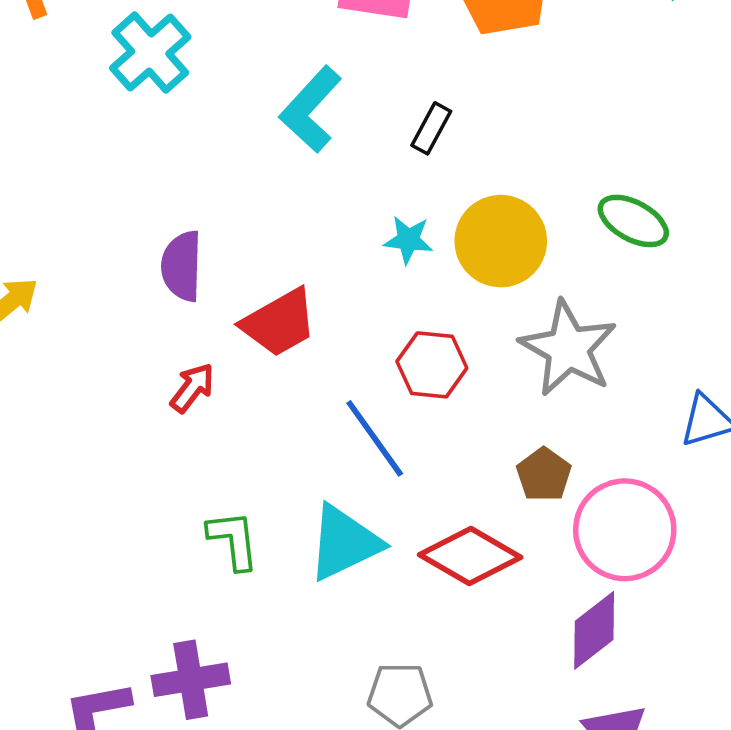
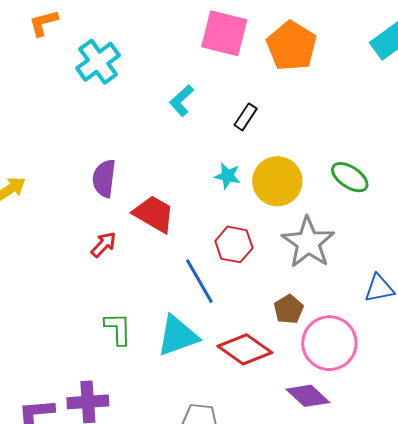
cyan L-shape: (311, 109) -> (182, 101), size x0.7
red trapezoid: (279, 323) -> (154, 214), turned -126
purple diamond: (594, 630) -> (308, 396), turned 75

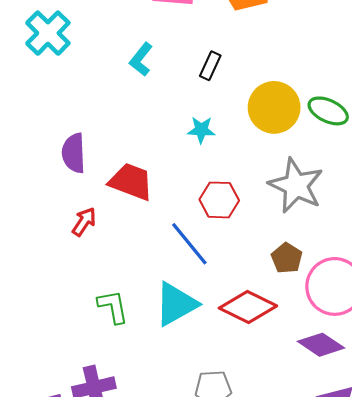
yellow circle: (277, 181) -> (274, 107), moved

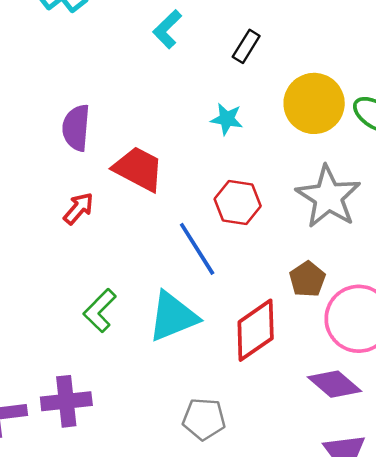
green L-shape: (113, 307) -> (100, 311), turned -132
red diamond: (248, 307) -> (256, 330), turned -68

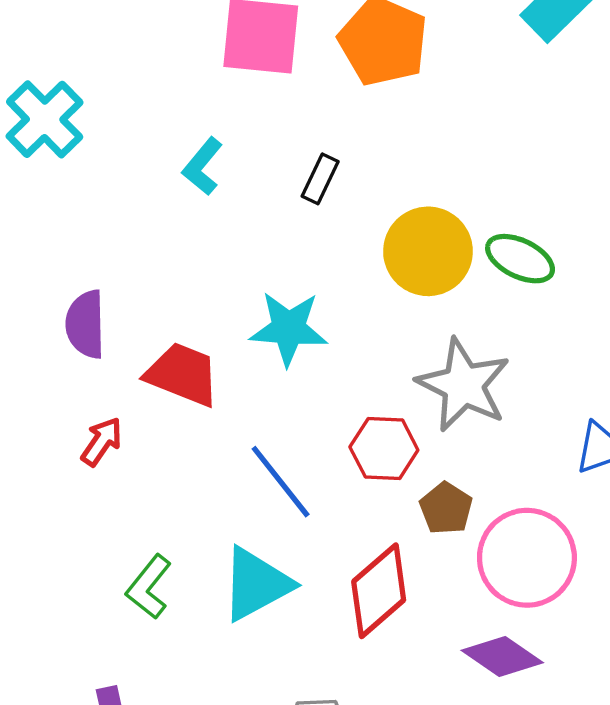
cyan star: (227, 119) -> (289, 328), moved, size x1.6
red hexagon: (238, 202) -> (384, 449), moved

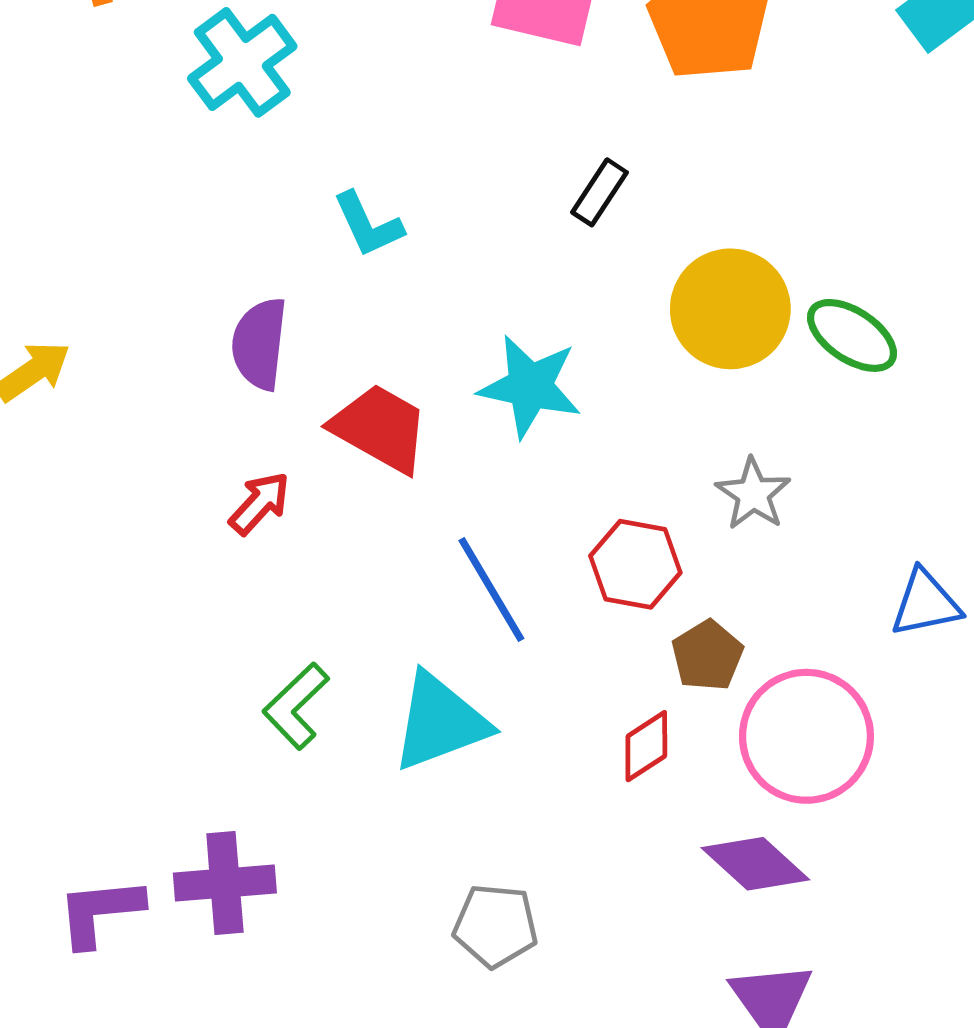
cyan L-shape: (203, 166) -> (368, 225), moved, turned -72
gray star: (463, 385) -> (753, 494), size x0.6
red diamond: (379, 591) -> (646, 746), moved, size x0.6

